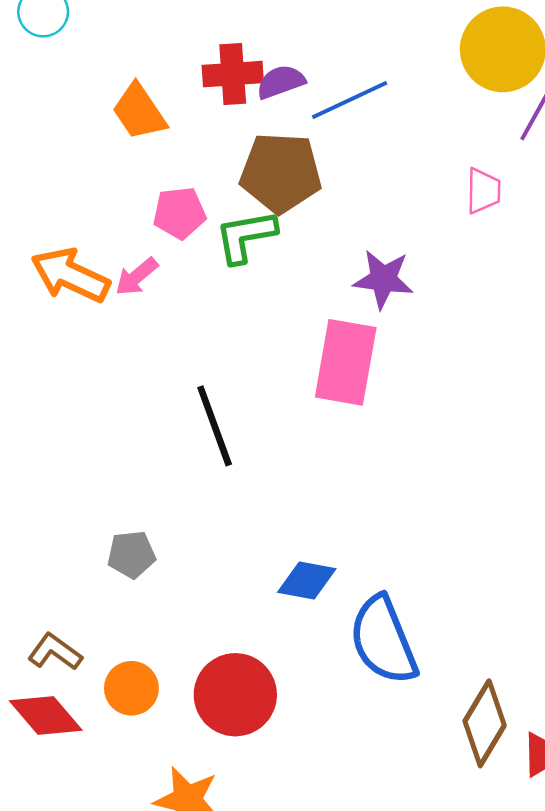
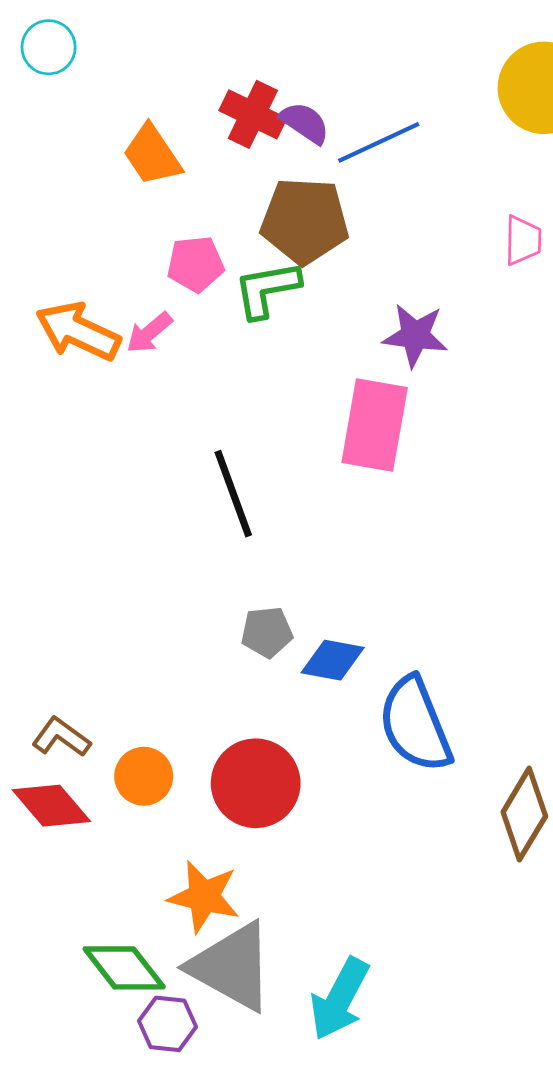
red cross: (233, 74) -> (253, 114), turned 30
purple semicircle: (281, 82) -> (305, 123), turned 54
gray pentagon: (131, 554) -> (267, 632), moved

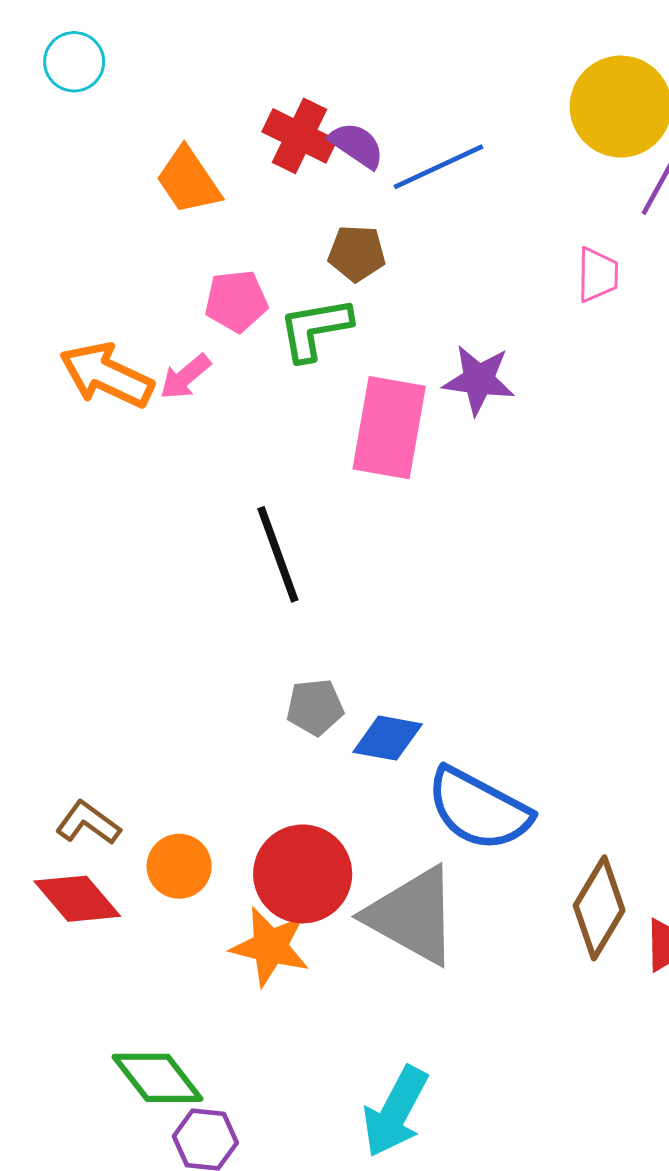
brown pentagon: (305, 221) -> (357, 253), size x0.6
pink rectangle: (375, 425) -> (389, 428), moved
blue semicircle: (415, 724) -> (479, 809), turned -40
orange star: (204, 897) -> (270, 947), moved
gray triangle: (232, 967) -> (412, 916), moved

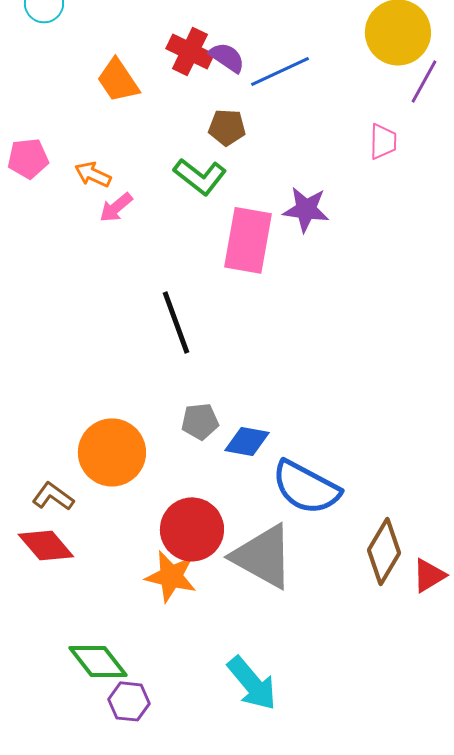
pink pentagon: (236, 301) -> (28, 158), moved
green L-shape: (315, 329) -> (200, 176), turned -132
orange arrow: (107, 375) -> (93, 174), moved, size x0.6
orange circle: (179, 866) -> (112, 452), moved, size x1.6
cyan arrow: (395, 1112) -> (252, 683), turned -68

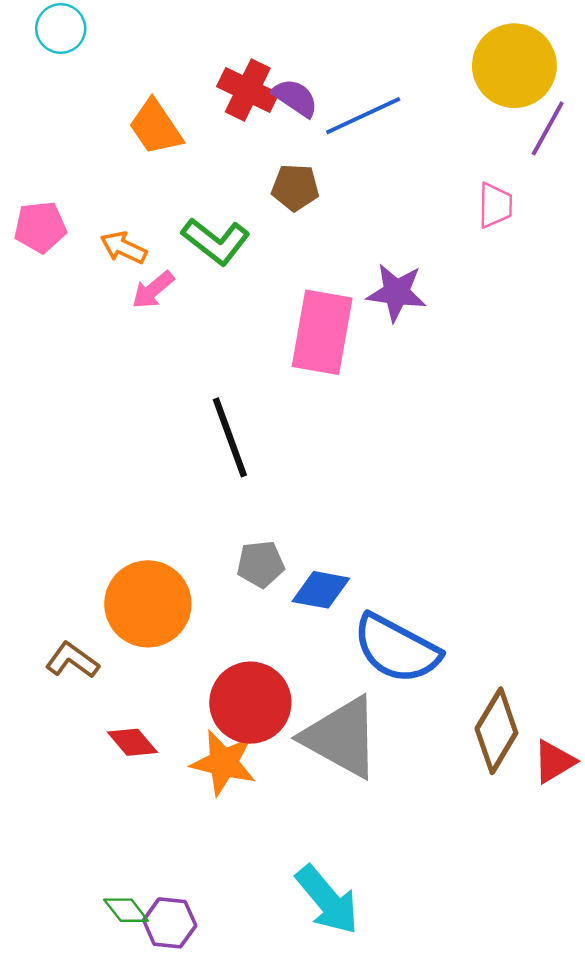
green L-shape: (200, 176) -> (216, 241), moved
red diamond: (46, 545) -> (132, 742), moved, size x0.7
green diamond: (98, 661) -> (126, 910), moved, size x0.6

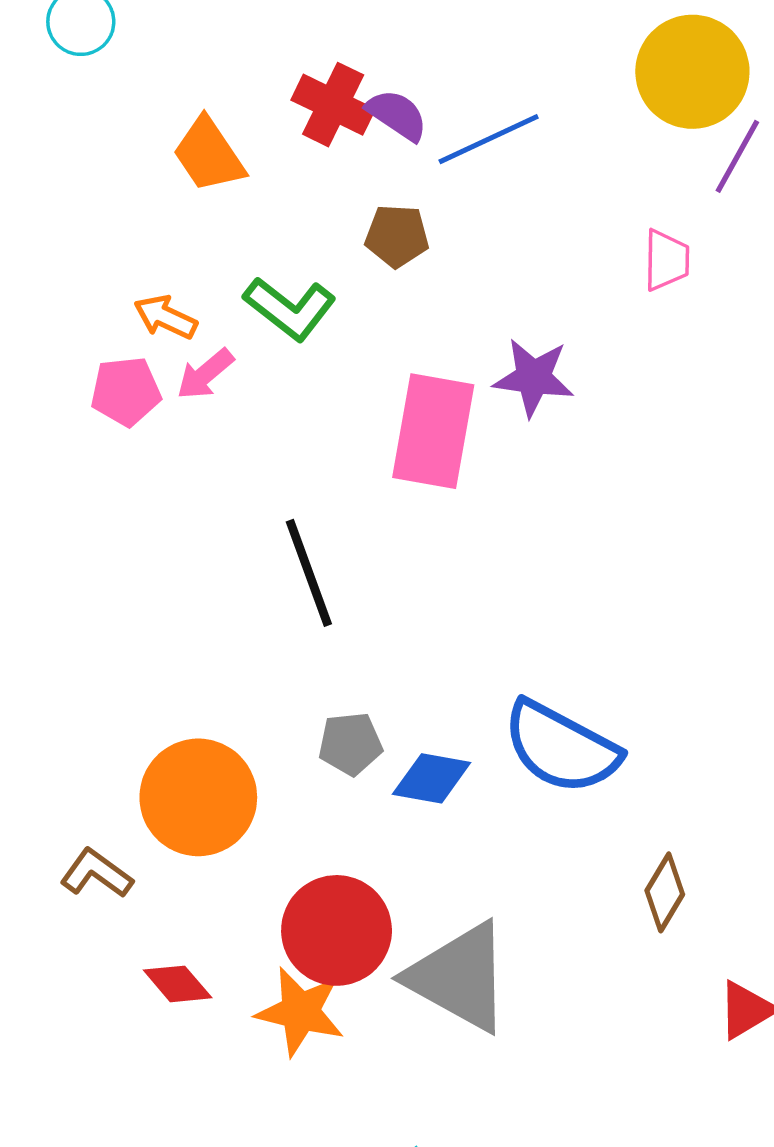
pink pentagon: (40, 227) -> (126, 391), moved
blue semicircle: (396, 649) -> (561, 747), moved
brown diamond: (496, 731) -> (665, 892), moved, size x0.7

